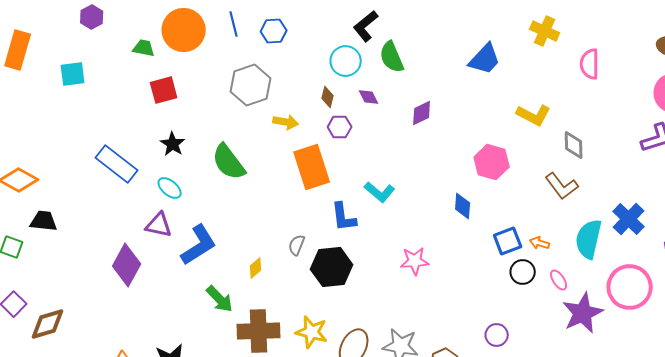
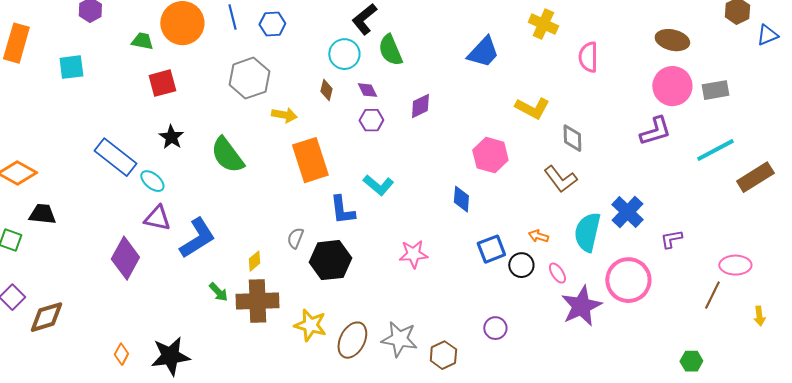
purple hexagon: (340, 127) -> (371, 120), moved
cyan ellipse: (170, 188) -> (152, 181), moved
blue square: (508, 241) -> (491, 249), moved
green arrow: (220, 299) -> (218, 292), size x0.7
brown cross: (259, 331) -> (257, 301), moved

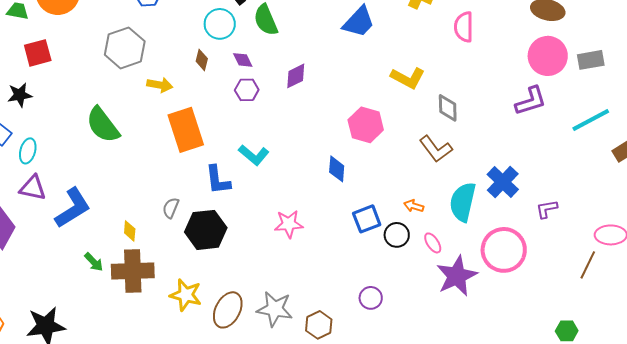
black star: (171, 137) -> (20, 95), moved, turned 30
cyan ellipse: (152, 181) -> (28, 151), turned 65
yellow diamond: (254, 261) -> (130, 231), turned -45

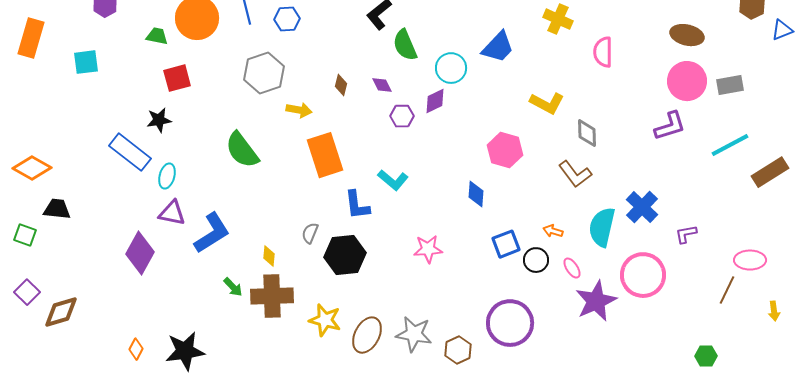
cyan circle: (220, 24) -> (451, 68), moved
purple hexagon: (247, 90) -> (402, 116), moved
purple circle: (371, 298) -> (510, 323), size x2.0

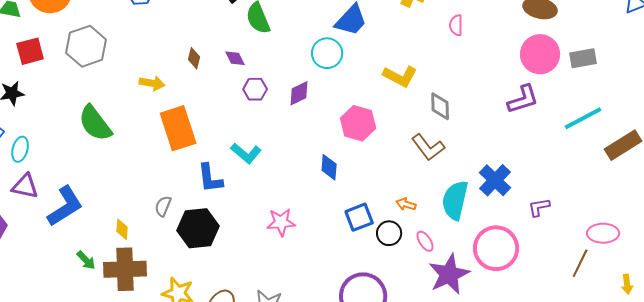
pink semicircle: (603, 52) -> (456, 25), size x0.7
cyan circle: (451, 68) -> (327, 53), moved
gray hexagon: (264, 73) -> (86, 46), moved
purple diamond: (435, 101) -> (299, 93), moved

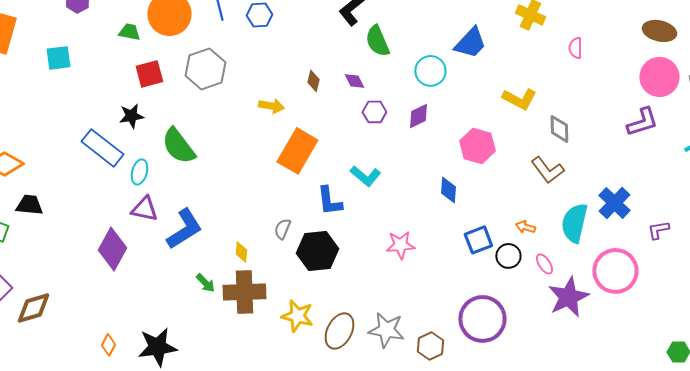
cyan circle: (327, 53) -> (430, 71), moved
green semicircle: (95, 123) -> (178, 146), moved
orange rectangle: (178, 128) -> (297, 151), turned 48

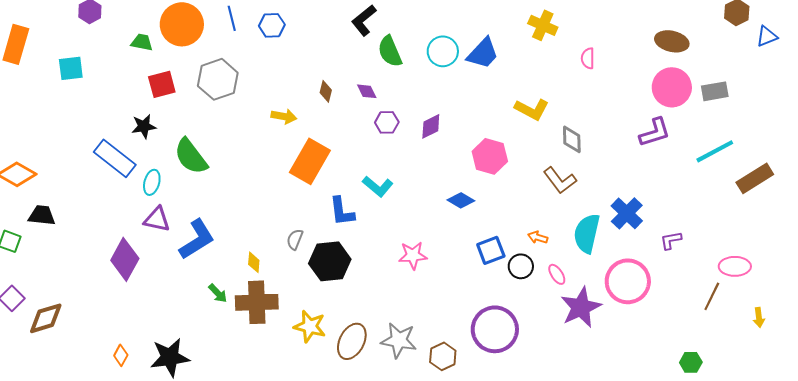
cyan circle: (430, 71) -> (443, 51), moved
blue diamond: (448, 190) -> (461, 200), turned -64

